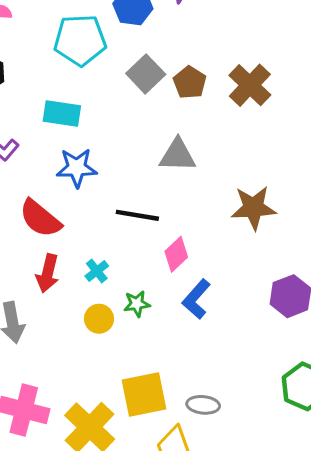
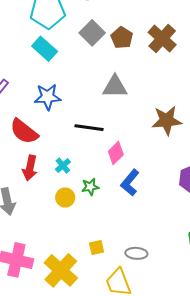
cyan rectangle: (62, 113) -> (45, 49), moved, turned 35
yellow square: (144, 395) -> (97, 247), size x0.5

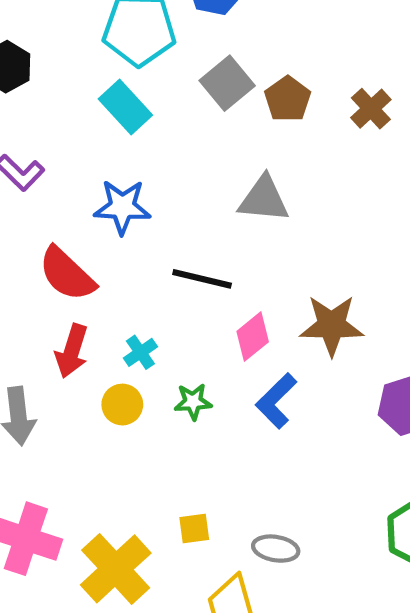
brown cross: (162, 38) -> (371, 109), size x0.7
brown star: (167, 120) -> (332, 325), moved
yellow circle: (65, 197) -> (122, 405), moved

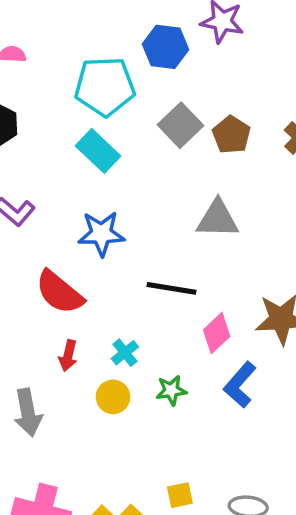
red arrow: (72, 351) -> (68, 356), size x0.7

